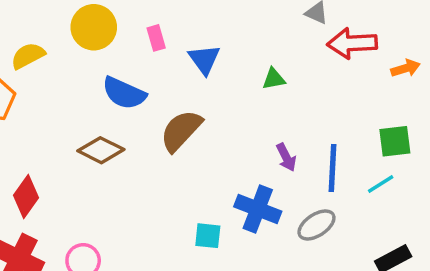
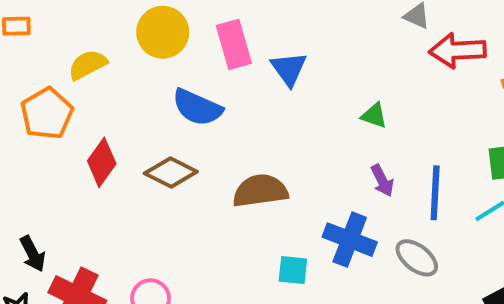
pink rectangle: (156, 38) -> (234, 44), size x1.6
green triangle: (274, 79) -> (374, 116), moved, turned 30
brown semicircle: (181, 131) -> (260, 191), moved, turned 39
red diamond: (26, 196) -> (102, 162), moved
gray ellipse: (316, 225) -> (417, 258), turned 72

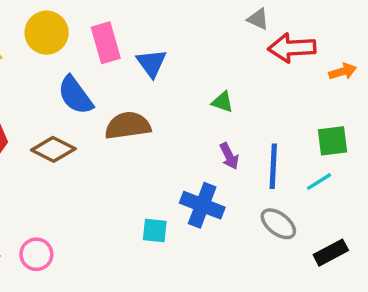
blue semicircle: (197, 107) -> (75, 95), turned 30
brown semicircle: (260, 191) -> (128, 126), moved
gray ellipse: (417, 258) -> (278, 224), moved

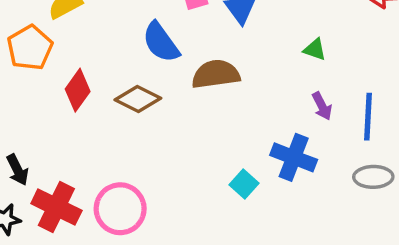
gray ellipse: (278, 224) -> (373, 177), turned -39
cyan square: (155, 231) -> (244, 184), turned 36
pink circle: (36, 254) -> (120, 209), size x1.5

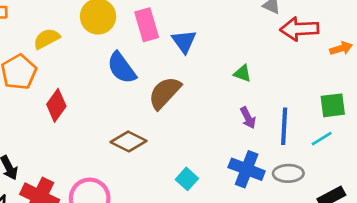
brown semicircle: (216, 74) -> (165, 93), turned -39
brown diamond: (138, 99) -> (129, 141), moved
blue cross: (294, 157) -> (247, 169), moved

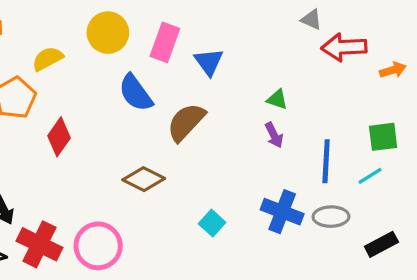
pink rectangle: (147, 25) -> (165, 42), turned 36
purple arrow: (248, 118) -> (274, 135), moved

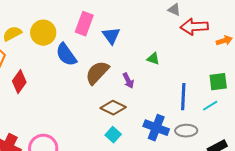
yellow circle: (108, 33) -> (43, 33), moved
purple arrow: (274, 135) -> (128, 81), moved
brown diamond: (144, 179) -> (113, 108), moved

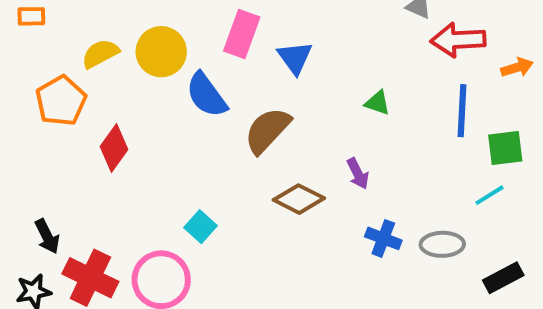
purple arrow: (128, 81) -> (358, 174), moved
blue line: (183, 97) -> (462, 111), moved
blue cross: (156, 128) -> (383, 238), size x0.7
cyan square: (113, 135) -> (201, 227), moved

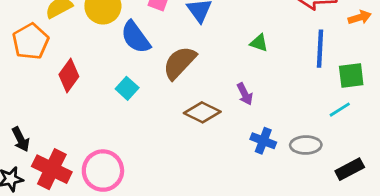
cyan square: (201, 227) -> (127, 88), moved

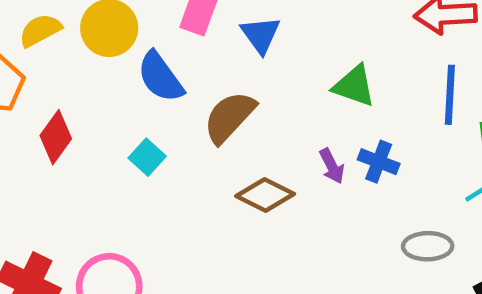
green triangle: (259, 43) -> (354, 86), size x1.5
blue cross: (263, 141) -> (379, 162), moved

